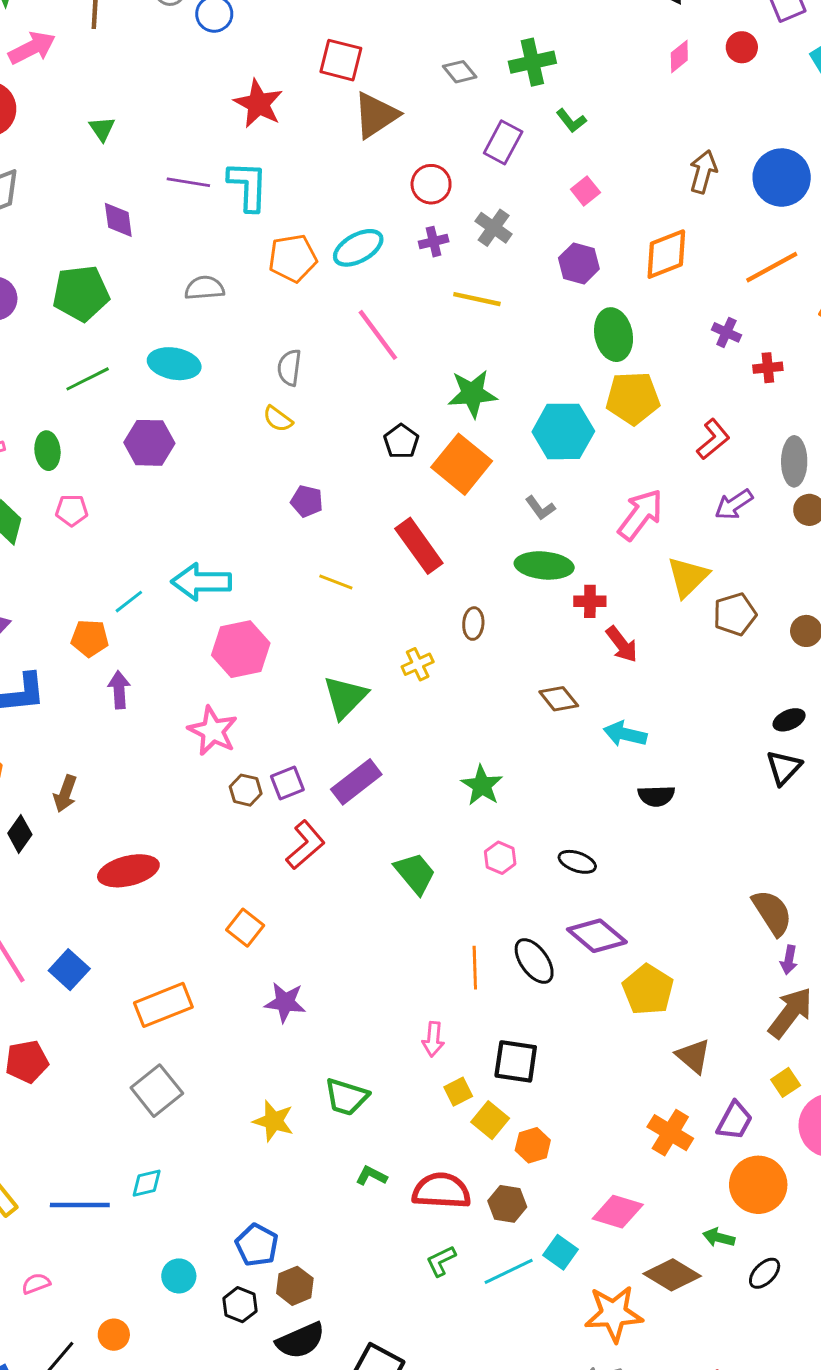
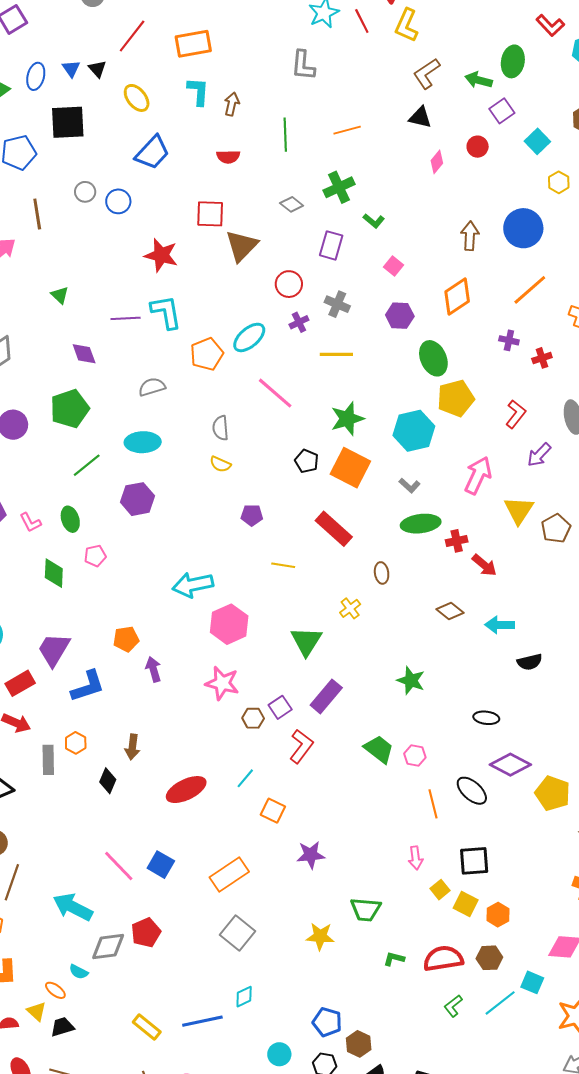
cyan line: (129, 602) -> (245, 778), moved
pink hexagon: (500, 858) -> (415, 755), moved

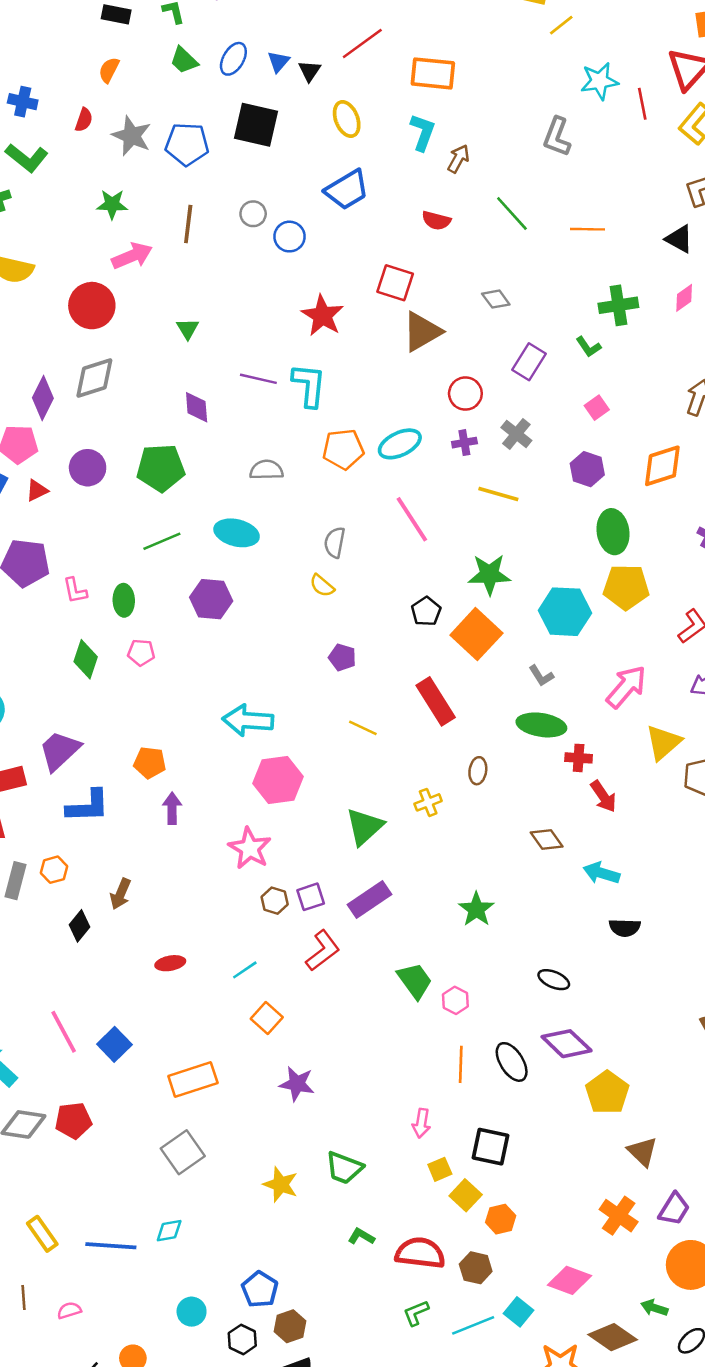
green line: (285, 135) -> (512, 214), turned -56
green cross: (339, 187) -> (618, 305), moved
red ellipse: (186, 790) -> (170, 963), size x0.6

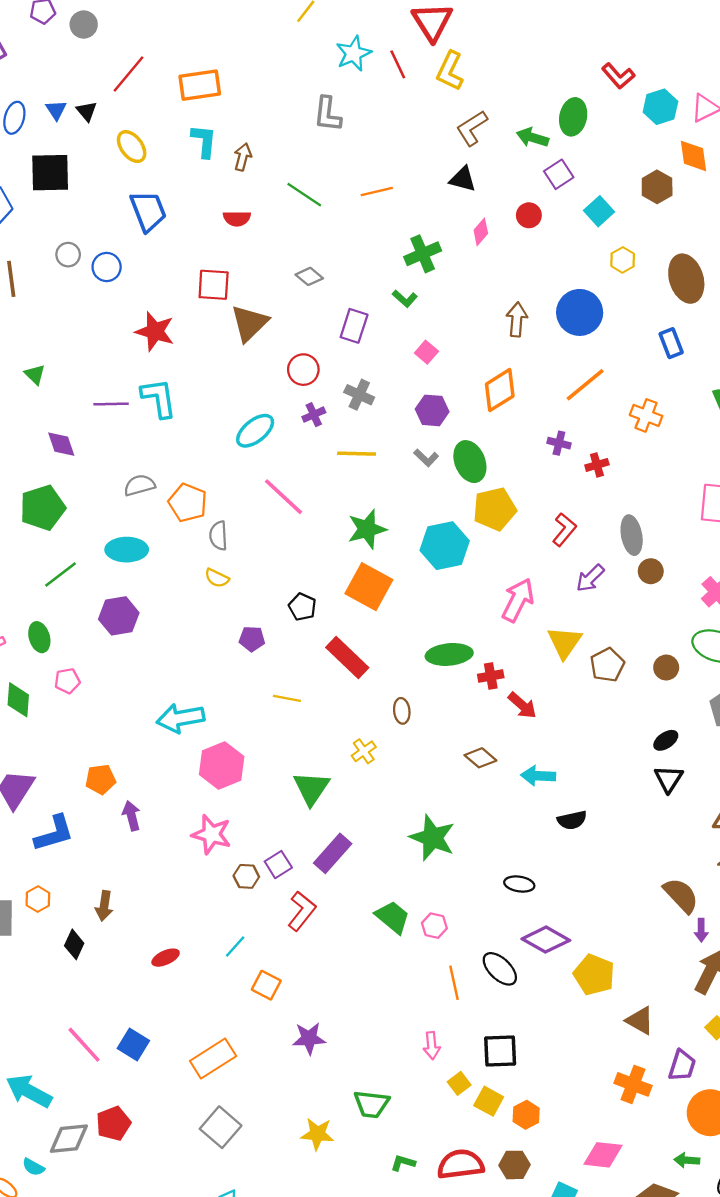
blue trapezoid: (347, 190) -> (148, 211), turned -66
orange pentagon: (343, 449) -> (188, 503), moved, turned -30
black pentagon: (426, 611) -> (302, 607), moved
gray L-shape: (541, 676) -> (426, 458), moved
green star: (476, 909) -> (432, 838), size x1.4

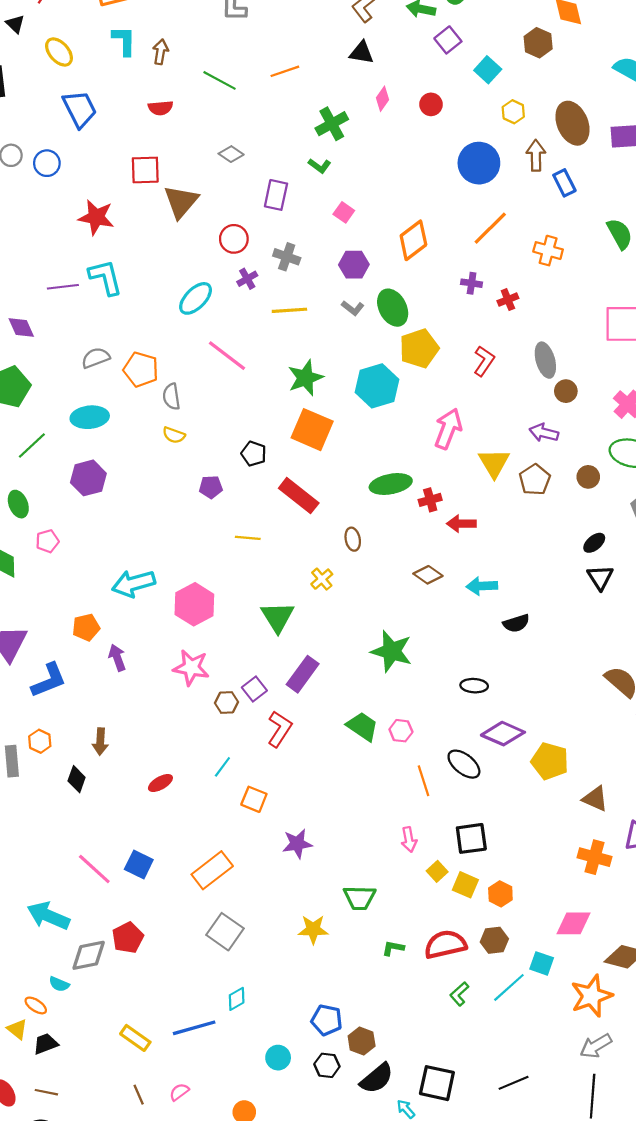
red circle: (529, 215) -> (431, 104), moved
brown arrow: (517, 319) -> (536, 155), moved
purple arrow: (590, 578) -> (544, 433), moved, turned 64
red arrow: (522, 705) -> (461, 524), turned 144
cyan arrow: (180, 718) -> (134, 584), moved

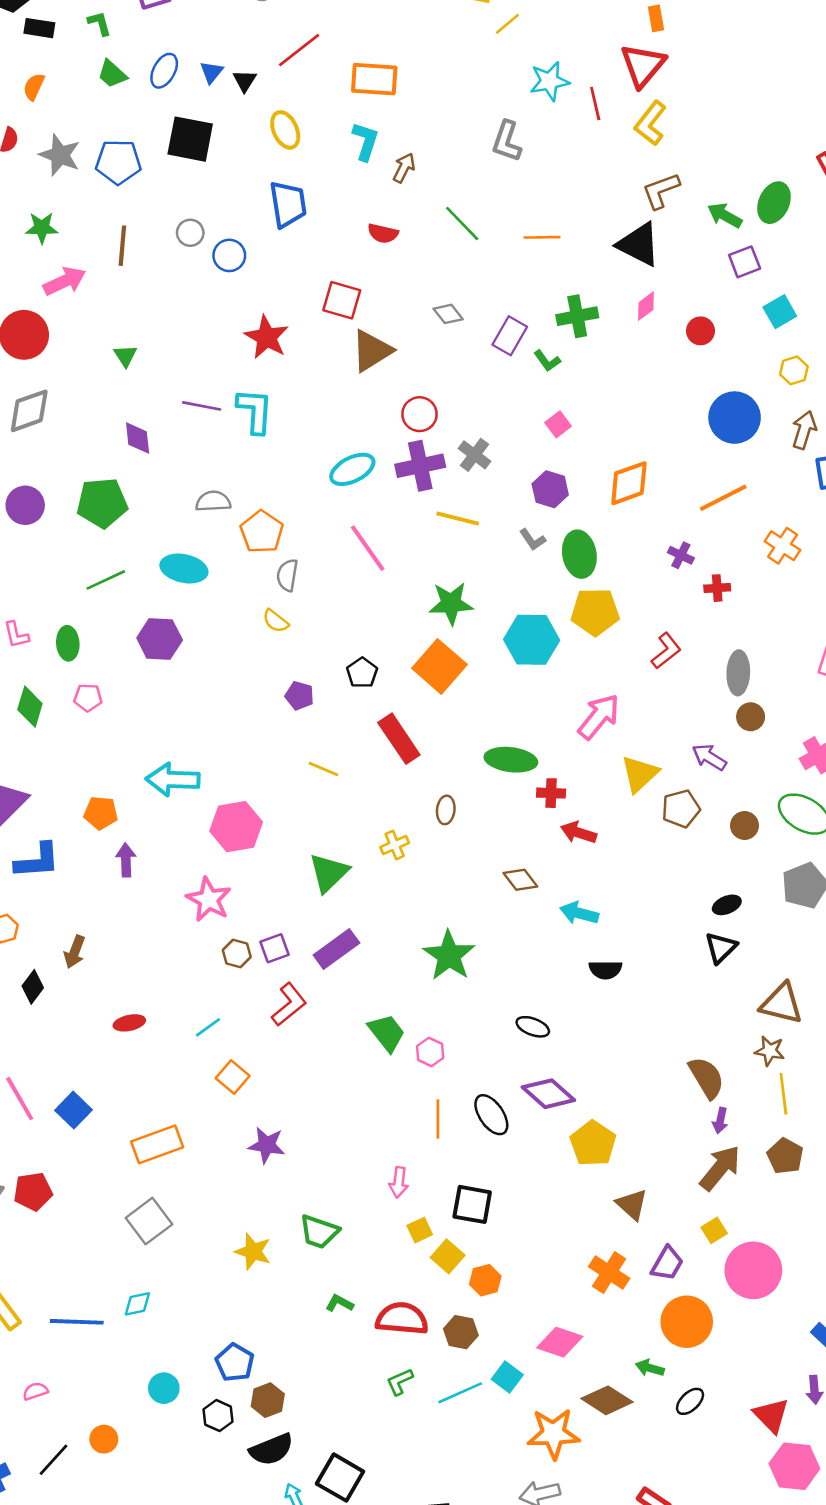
black triangle: (362, 53) -> (639, 244), size x1.5
purple rectangle: (276, 195) -> (510, 336), moved
purple cross: (247, 279) -> (420, 466), size x1.8

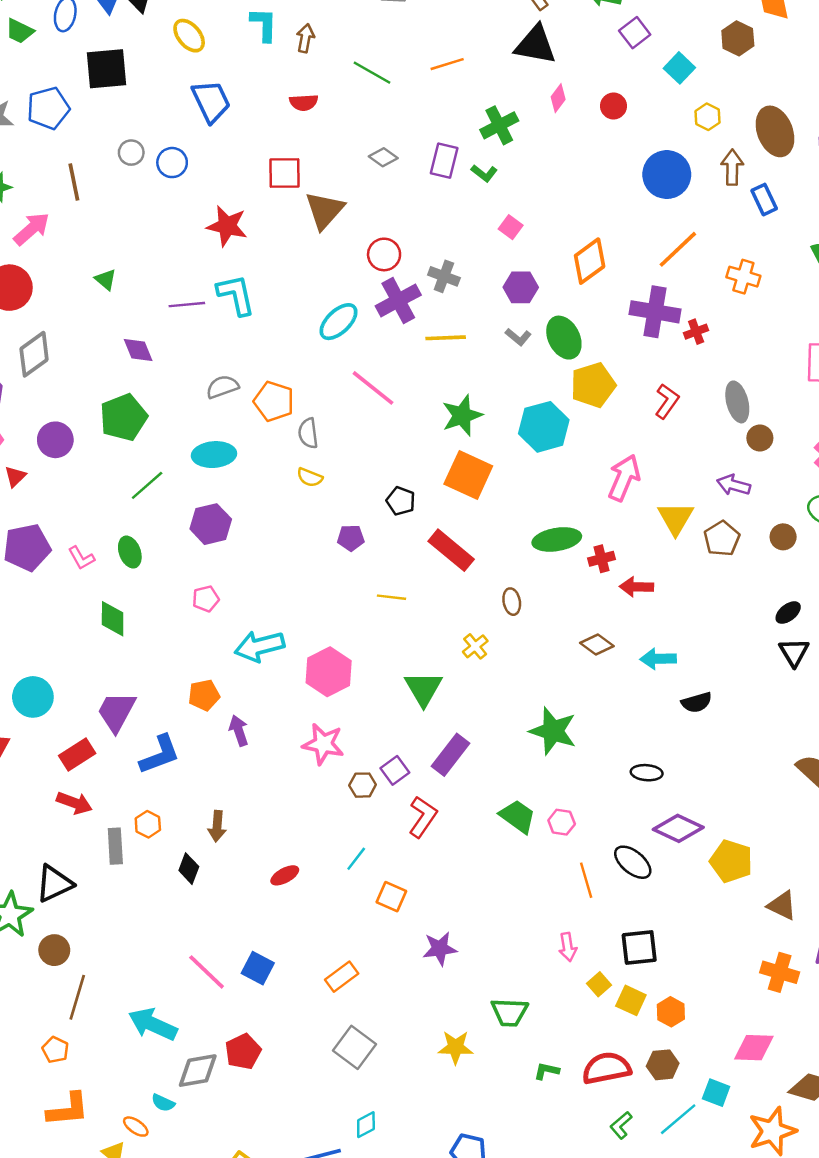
purple cross: (681, 555) -> (655, 312), size x2.0
pink pentagon: (88, 698) -> (206, 599), moved
orange rectangle: (157, 1144) -> (342, 977), size x0.7

